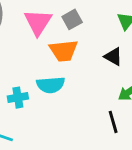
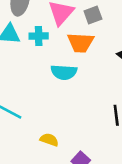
cyan cross: (18, 98) -> (39, 36), moved

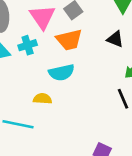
yellow semicircle: (49, 140) -> (42, 99), moved

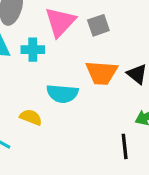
orange trapezoid: (69, 40) -> (102, 73), moved

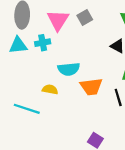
orange trapezoid: (102, 73) -> (91, 87), moved

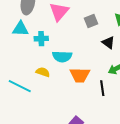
gray square: (85, 18) -> (91, 21), moved
cyan cross: (43, 43) -> (41, 39), moved

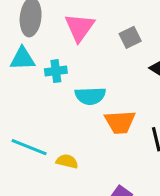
yellow semicircle: (43, 72) -> (67, 161), moved

